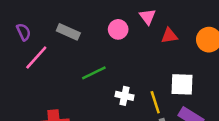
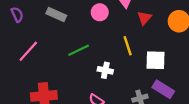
red triangle: (169, 36) -> (144, 18), turned -40
pink line: (36, 58) -> (28, 51), moved
yellow line: (155, 102) -> (128, 46), moved

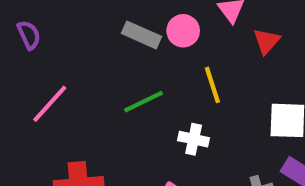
gray rectangle: (56, 15) -> (141, 35), moved
yellow line: (128, 46) -> (212, 85), moved

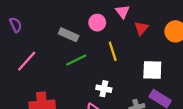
gray rectangle: (141, 35) -> (69, 35), moved
white cross: (194, 139) -> (104, 89), moved

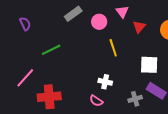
gray rectangle: (69, 35) -> (73, 14), moved, turned -60
green line: (76, 60) -> (51, 50), moved
pink line: (27, 61) -> (25, 78), moved

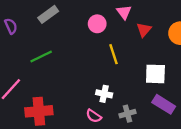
gray rectangle: (73, 14) -> (48, 14), moved
gray cross: (135, 99) -> (127, 114), moved

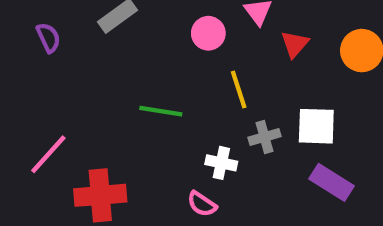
green line: (41, 56) -> (161, 111), moved, turned 35
gray cross: (127, 114) -> (264, 137), moved

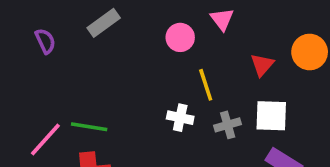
red triangle: (295, 44) -> (262, 65), moved
green line: (161, 111) -> (89, 127), moved
white cross: (221, 163) -> (180, 118), moved

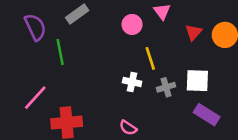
purple semicircle: (45, 41) -> (35, 27), size x1.5
red triangle: (262, 65) -> (193, 32), moved
green line: (89, 127) -> (60, 52), moved, turned 70

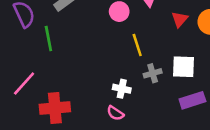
white cross: (132, 82) -> (122, 89), moved
purple rectangle: (207, 115) -> (192, 100), turned -50

